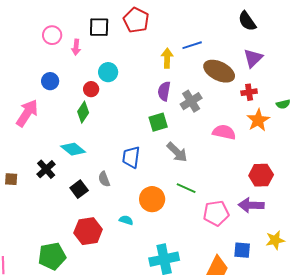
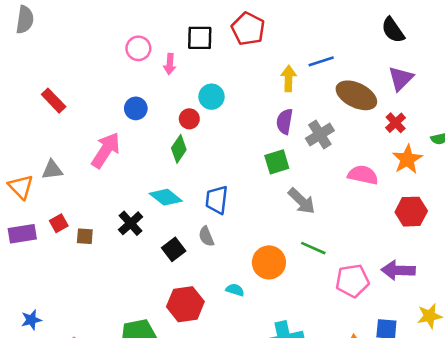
red cross: (249, 92) -> (396, 123), turned -35
blue trapezoid: (131, 157) -> (217, 200), moved
red hexagon: (261, 175) -> (411, 212), moved

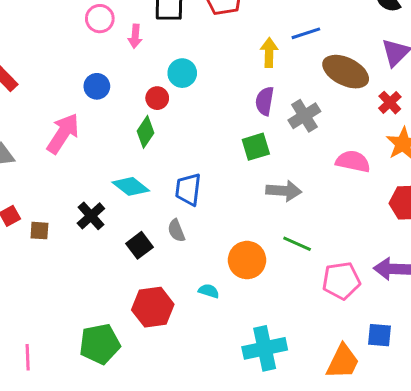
gray arrow: (302, 201) -> (284, 191), turned -40

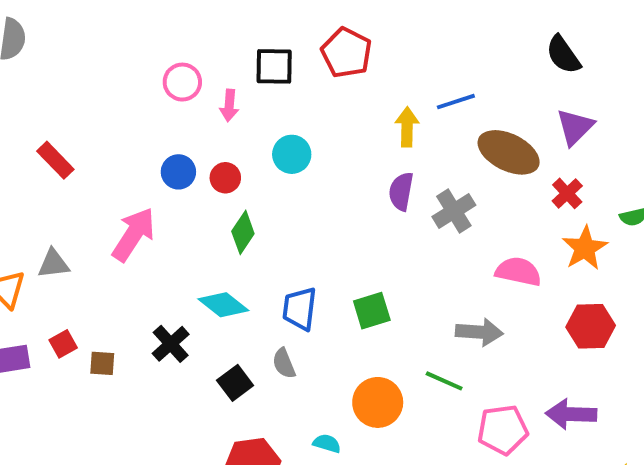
red circle: (157, 98) -> (225, 178), moved
green square: (256, 147) -> (372, 311), moved
gray arrow: (284, 191) -> (479, 332), moved

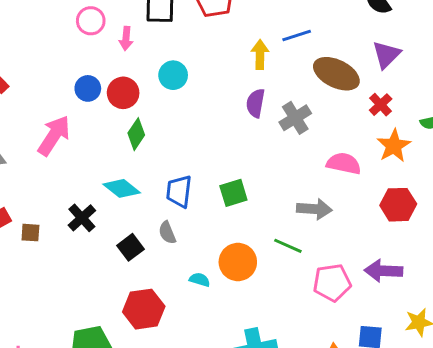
red circle: (225, 178) -> (123, 93), size x1.4
cyan semicircle: (327, 443) -> (200, 280), moved

